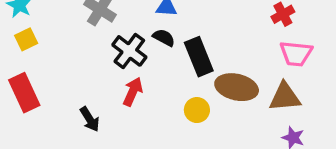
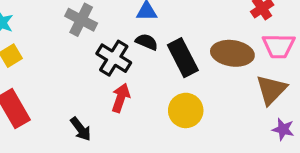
brown ellipse: (237, 87) -> (232, 53), moved
brown triangle: (285, 97) -> (271, 90), turned -36
yellow circle: (197, 110) -> (186, 110), size x1.4

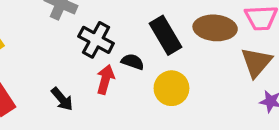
black semicircle: (147, 42) -> (133, 62), moved
black arrow: (81, 129) -> (62, 99), moved

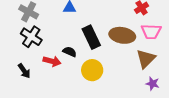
black cross: (96, 40) -> (31, 37), moved
red arrow: (105, 79) -> (52, 61), turned 84

